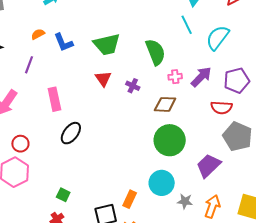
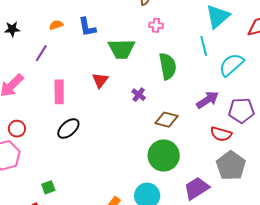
blue L-shape: (64, 42) -> (87, 27), moved
pink cross: (175, 77) -> (156, 25), moved
red triangle: (103, 79) -> (100, 80), moved
green square: (63, 195) -> (48, 187), turned 32

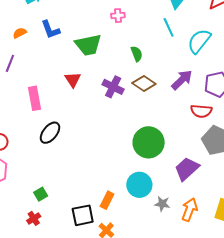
green semicircle: (168, 66) -> (137, 54), size x0.6
purple cross: (139, 95) -> (113, 87), size x1.5
brown diamond: (166, 120) -> (144, 84), moved, turned 30

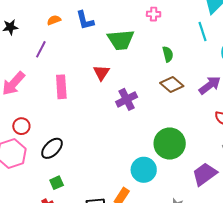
purple cross: (113, 87) -> (127, 99), moved, turned 30
black ellipse: (50, 133) -> (52, 148), moved
cyan circle: (139, 185) -> (144, 170), moved

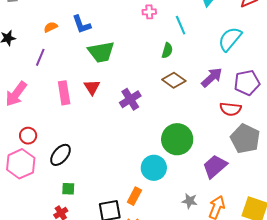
cyan line: (202, 32) -> (181, 25), moved
green trapezoid: (121, 40) -> (101, 52), moved
green semicircle: (168, 54) -> (167, 50), turned 35
red triangle: (101, 73) -> (92, 87), moved
green square: (57, 183) -> (68, 189), turned 32

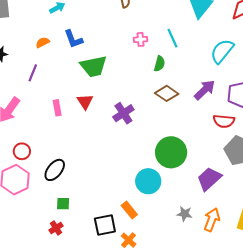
pink cross: (149, 12) -> (141, 39), moved
pink rectangle: (64, 93) -> (57, 108), size x0.7
orange rectangle: (134, 196) -> (129, 210), turned -66

